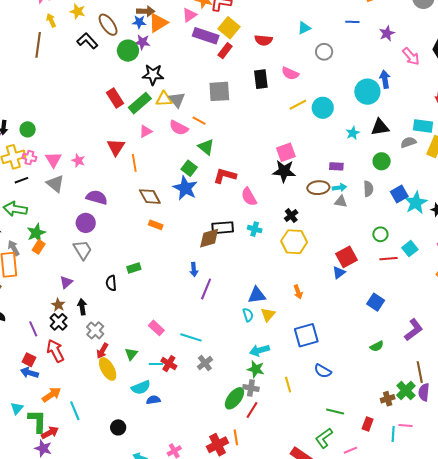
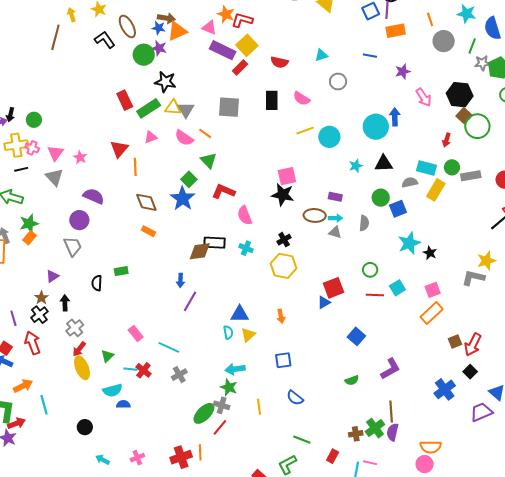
pink triangle: (189, 15) -> (209, 28), turned 49
blue square: (399, 194) -> (398, 209), moved
blue square: (306, 335) -> (283, 360), size x0.7

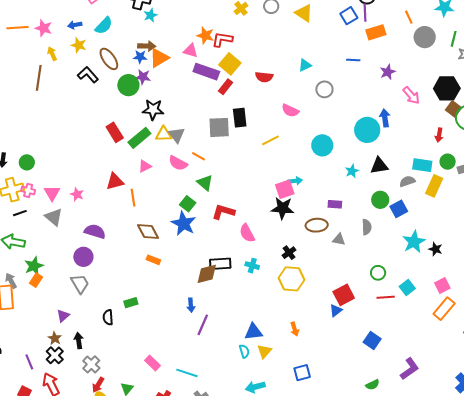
black rectangle: (272, 100) -> (240, 118), moved
yellow line: (305, 131) -> (270, 140), moved
red triangle: (119, 149) -> (115, 181), turned 42
cyan arrow: (335, 218) -> (295, 181), moved

